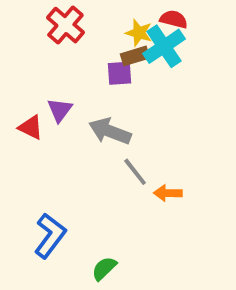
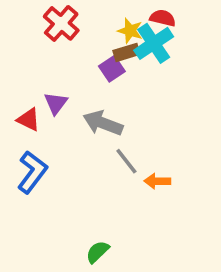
purple square: (120, 73) -> (112, 69), turned -30
blue L-shape: (50, 236) -> (32, 172), moved

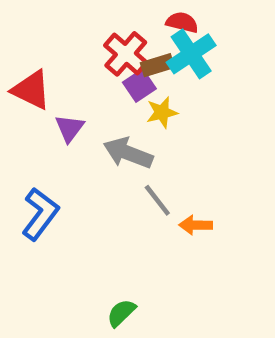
red semicircle: (163, 18) -> (182, 22), moved
red cross: (61, 23) -> (126, 54), moved
yellow star: (130, 31) -> (162, 112), moved, turned -30
red triangle: (29, 120) -> (31, 90), moved, size x1.4

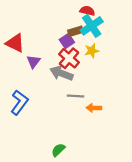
red cross: (126, 54) -> (69, 58), moved
yellow star: (162, 112) -> (92, 51), moved
gray line: (157, 200) -> (76, 96), turned -49

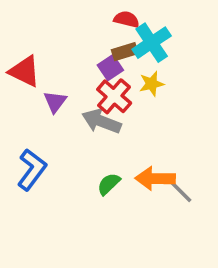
red semicircle: (87, 11) -> (127, 19), moved
gray line: (76, 96) -> (180, 191), moved, turned 42
orange arrow: (94, 108) -> (155, 179), size x1.5
green semicircle: (58, 150) -> (109, 184), moved

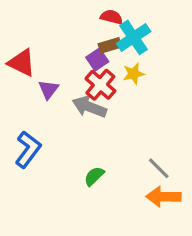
orange arrow: (155, 179) -> (163, 197), moved
green semicircle: (109, 184) -> (94, 176), moved

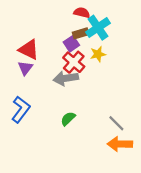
red triangle: (22, 63) -> (29, 49), moved
purple triangle: (48, 89) -> (25, 68), moved
gray arrow: (89, 107) -> (66, 78), turned -30
green semicircle: (94, 176) -> (68, 119), moved

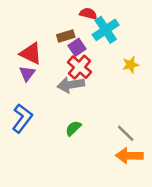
brown rectangle: (81, 33) -> (66, 36), moved
yellow star: (98, 54) -> (131, 65), moved

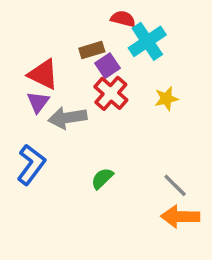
yellow star: (131, 65) -> (166, 99), moved
gray arrow: (71, 85) -> (68, 118), moved

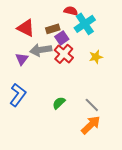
red triangle: (43, 74) -> (26, 28), moved
gray arrow: (68, 118) -> (41, 50), moved
gray line: (175, 185) -> (92, 105), moved
orange arrow: (180, 217) -> (91, 125), moved, turned 135

